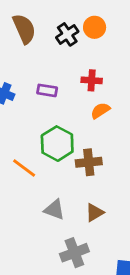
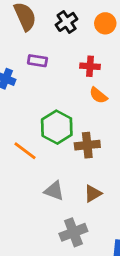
orange circle: (95, 27) -> (105, 23), moved
purple rectangle: (47, 90) -> (37, 61), moved
orange semicircle: (100, 111) -> (98, 95), turned -108

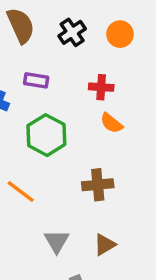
green hexagon: (57, 127) -> (46, 135), moved
gray triangle: (54, 191) -> (57, 241), turned 40

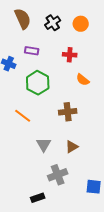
orange semicircle: (111, 123) -> (83, 80), moved

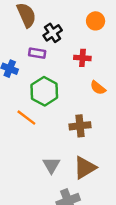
black cross: (53, 23) -> (53, 33), moved
orange line: (23, 116) -> (26, 118), moved
brown triangle: (72, 147) -> (85, 168), size x1.5

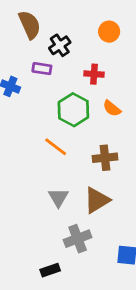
green hexagon: (44, 91) -> (73, 110), moved
orange line: (26, 118) -> (56, 147), moved
brown cross: (80, 126) -> (105, 158), moved

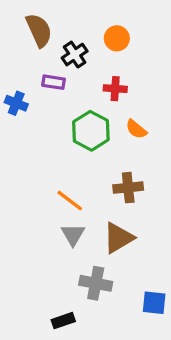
orange circle: (109, 32) -> (117, 38), moved
orange line: (56, 147) -> (70, 201), moved
gray cross: (78, 239) -> (96, 283), turned 32

